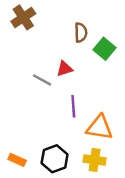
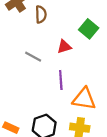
brown semicircle: (81, 32) -> (41, 14), moved
red triangle: (65, 69) -> (64, 47), moved

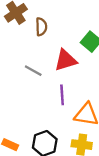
red triangle: (64, 47) -> (66, 60), size x1.5

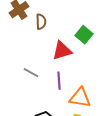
gray line: (33, 71) -> (31, 73), moved

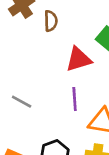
gray line: (31, 73) -> (22, 102), moved

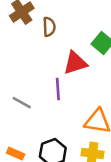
purple line: (75, 99) -> (58, 89), moved

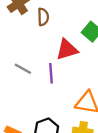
gray line: (22, 103) -> (23, 69), moved

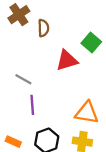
purple line: (51, 73) -> (32, 105), moved

